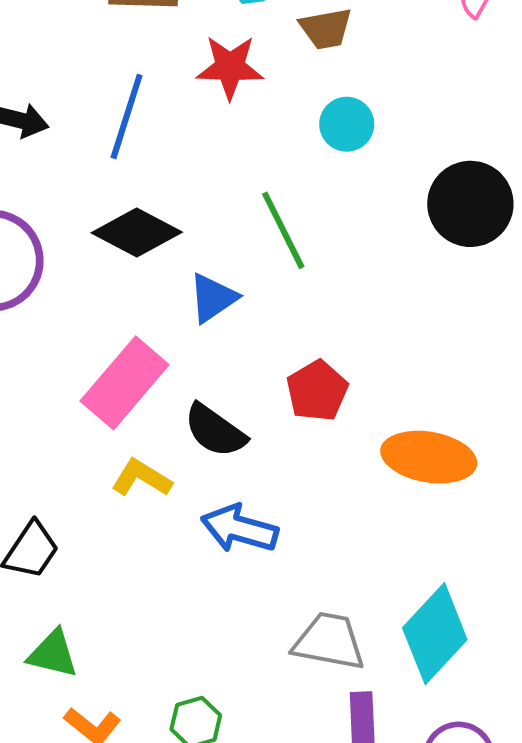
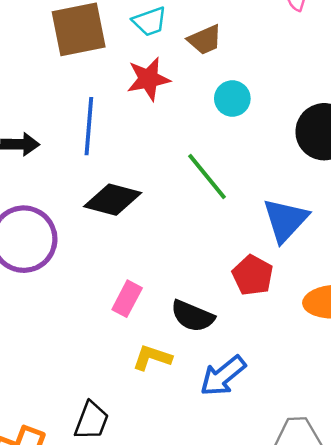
blue triangle: (213, 298) -> (285, 220), moved, size x1.4
pink rectangle: (125, 383) -> (127, 299), size x0.6
blue arrow: (239, 529) -> (223, 376), turned -42

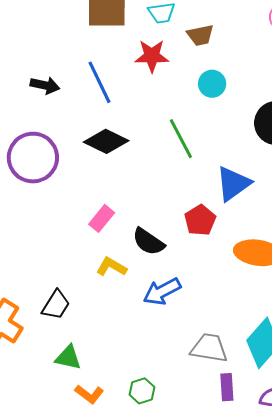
blue line: (89, 126) -> (100, 82), turned -42

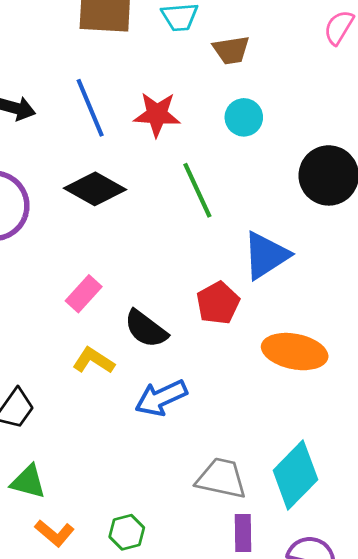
red star: (152, 56) -> (157, 114), moved

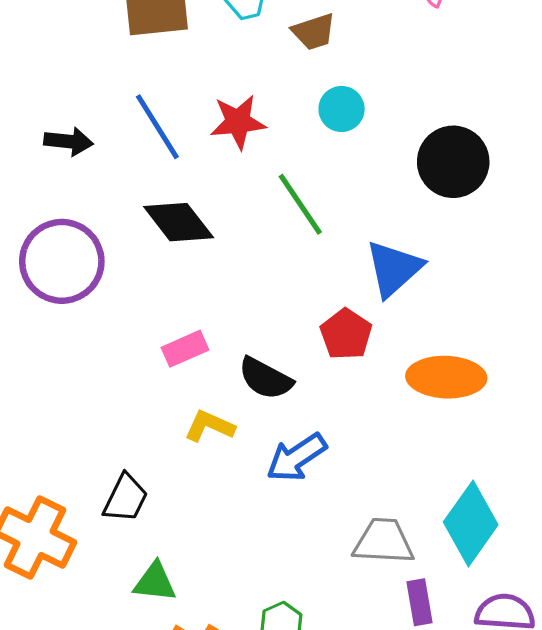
black diamond: (95, 189) -> (179, 222), turned 32
pink rectangle: (84, 294) -> (185, 349), turned 33

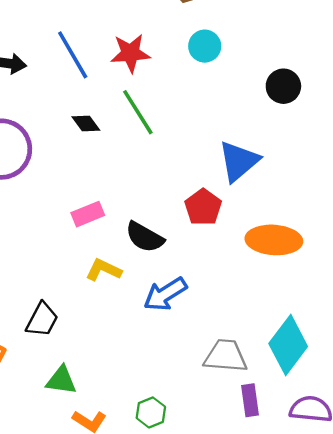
black circle: (453, 162) -> (283, 86), size x0.7
green line: (300, 204) -> (138, 112), moved
black diamond: (179, 222) -> (86, 123), size x0.6

